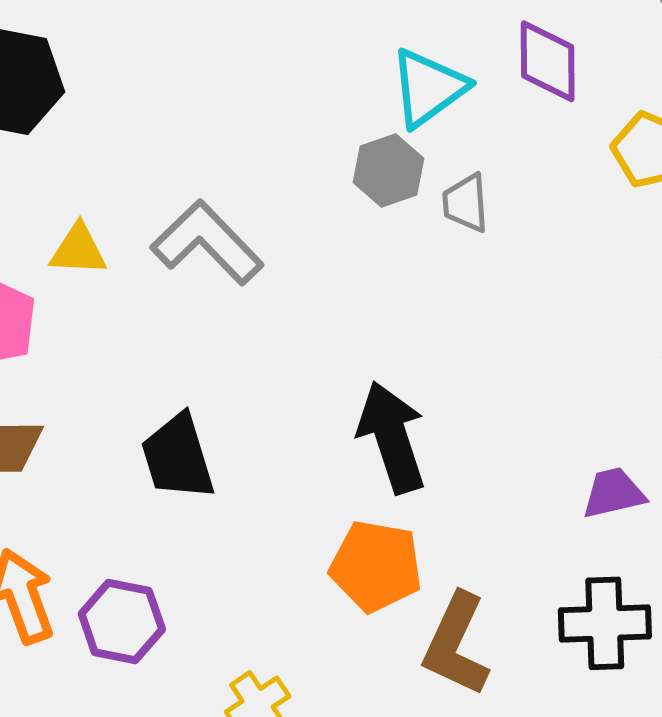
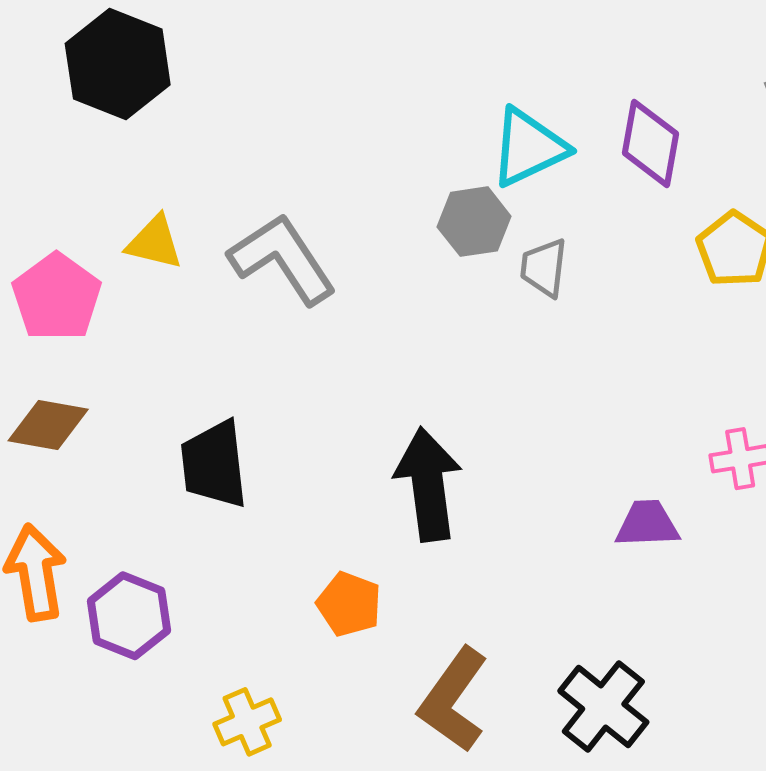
purple trapezoid: (614, 493) -> (647, 524), moved
orange pentagon: (376, 566) -> (349, 604), moved, size x0.7
black cross: (605, 623) -> (603, 707), turned 30

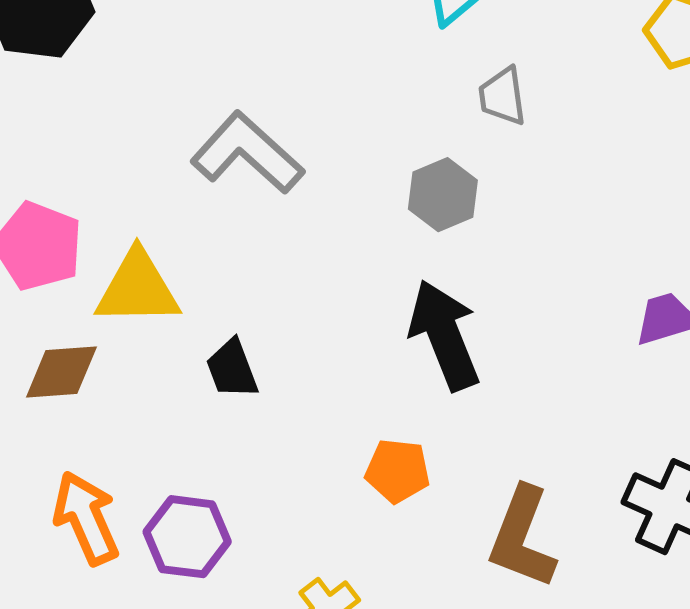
gray hexagon: (474, 222) -> (443, 195), moved
yellow triangle: (154, 242) -> (138, 288), moved, size x1.5
black trapezoid: (214, 464) -> (232, 369), size x0.7

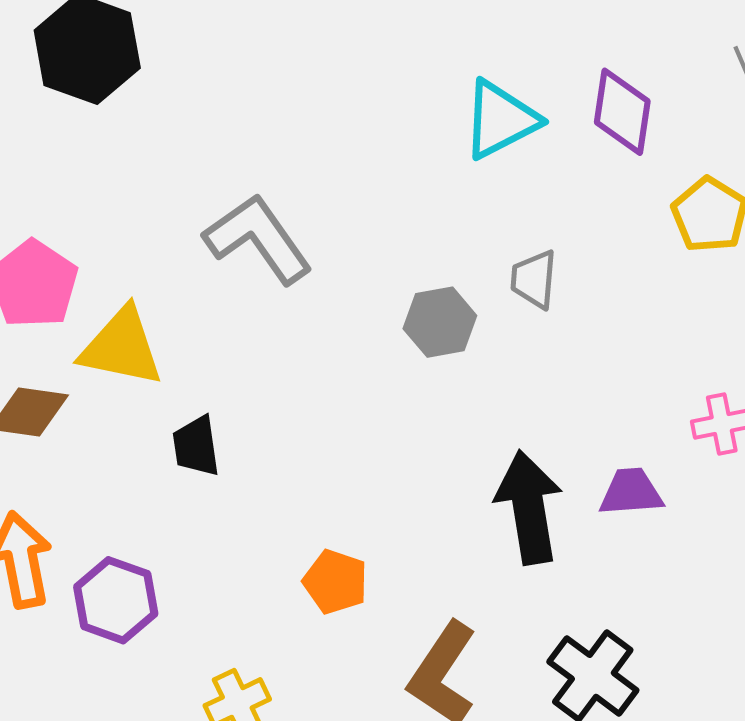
gray trapezoid: (502, 96) -> (534, 279), moved
black arrow: (444, 335) -> (529, 507), moved

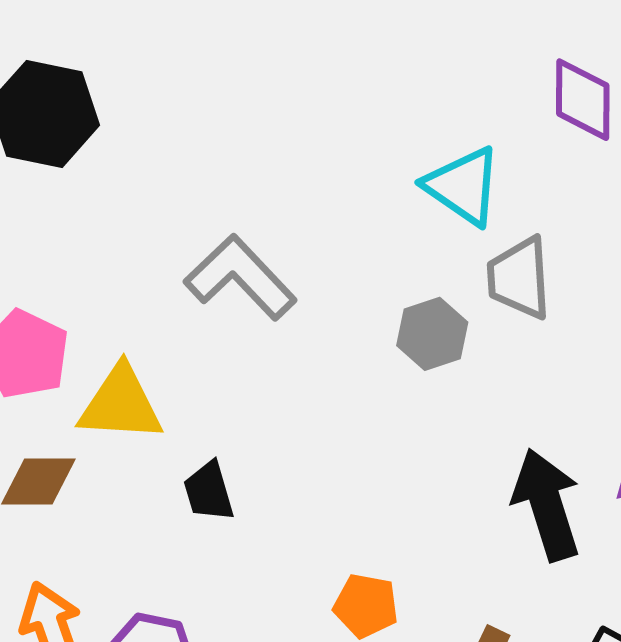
cyan triangle: (500, 120) -> (463, 186), moved, turned -50
gray trapezoid: (534, 279) -> (519, 278), size x1.4

